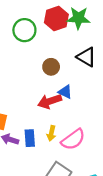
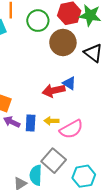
brown circle: (51, 67) -> (63, 42), moved, size x1.6
yellow arrow: (51, 133) -> (51, 121), turned 72

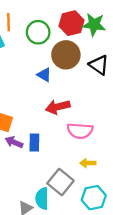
blue triangle: (69, 83) -> (44, 75), moved
yellow arrow: (51, 121) -> (88, 163), moved
pink semicircle: (71, 129) -> (80, 131), moved, turned 35

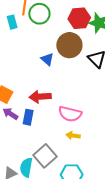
green circle: (38, 32) -> (39, 14), moved
red arrow: (58, 107) -> (40, 97), moved
yellow arrow: (88, 163) -> (73, 136), moved

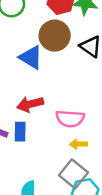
blue triangle: (47, 59) -> (31, 57), size x1.5
gray square: (45, 156) -> (73, 174), moved

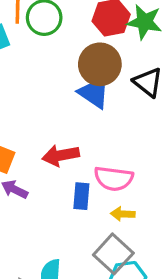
blue triangle: (31, 57) -> (94, 93), moved
blue rectangle: (20, 132) -> (81, 196), moved

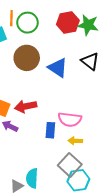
brown circle: (100, 64) -> (27, 58), moved
red arrow: (61, 155) -> (26, 106), moved

